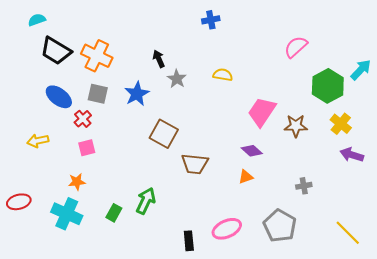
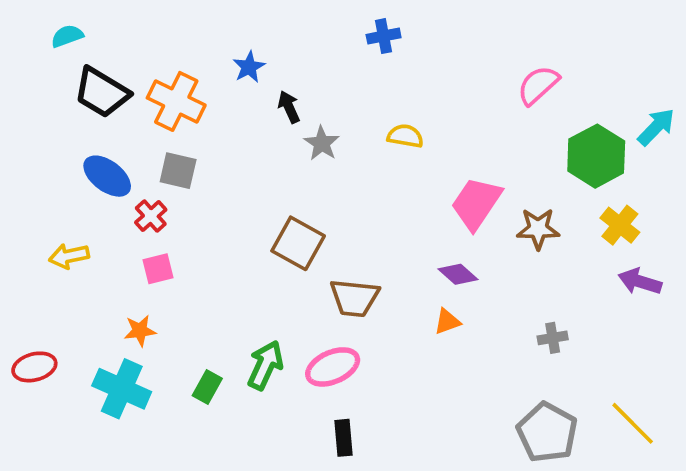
blue star: (137, 94) -> (249, 67), moved, size x0.7
gray pentagon: (280, 226) -> (547, 432), moved
pink ellipse: (227, 229) -> (333, 367), moved

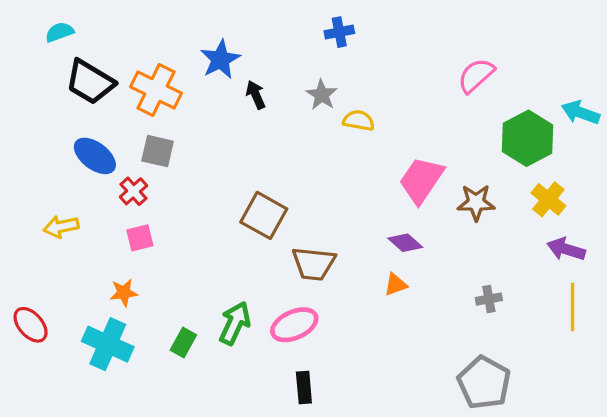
blue star: (249, 67) -> (220, 59), size x1.4
cyan arrow: (656, 127) -> (581, 112), turned -114
gray star: (322, 143) -> (322, 95), moved
red ellipse: (34, 367) -> (31, 325), turned 63
yellow line: (633, 423) -> (573, 307), moved, turned 45

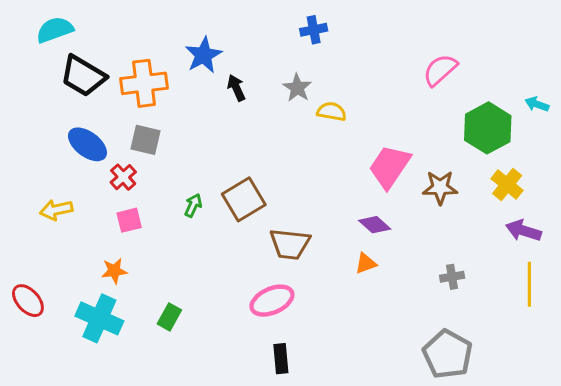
cyan semicircle: (60, 32) -> (55, 30), size x1.4
orange cross: (156, 90) -> (144, 83), turned -33
cyan arrow: (581, 112) -> (537, 104), size x0.7
brown square: (264, 215) -> (244, 199), turned 30
green arrow: (235, 323) -> (193, 205), moved, size x0.6

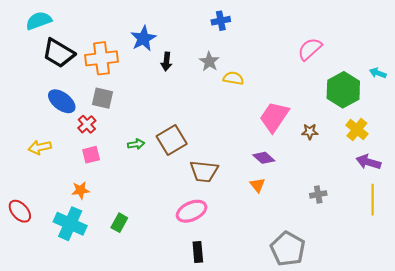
black arrow: (236, 88) -> (166, 61), turned -150
brown star: (440, 187) -> (310, 132), size x0.7
green arrow: (193, 205) -> (136, 144), turned 56
orange triangle: (366, 263) -> (257, 185), turned -49
gray pentagon: (448, 354) -> (288, 249), moved

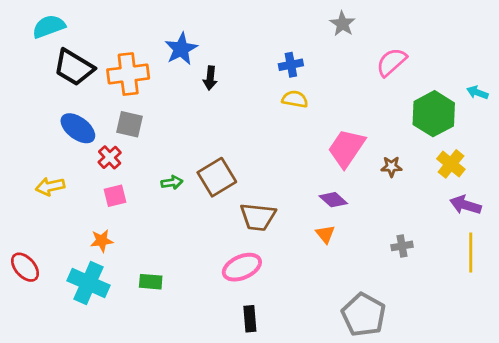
blue cross: (221, 21) -> (291, 65), moved
gray star: (209, 61) -> (342, 24), moved
green rectangle: (119, 223) -> (151, 282), turned 66

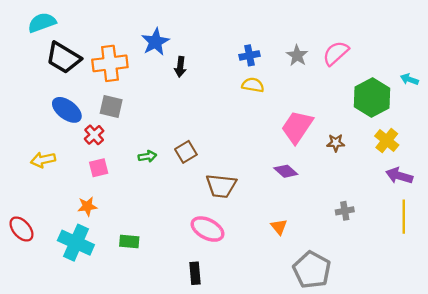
gray star: (342, 24) -> (297, 55), moved
brown square: (217, 177) -> (186, 152), size x0.7
orange triangle: (325, 234) -> (279, 227), moved
pink ellipse: (242, 267) -> (208, 229), turned 52
black rectangle: (250, 319) -> (195, 273), moved

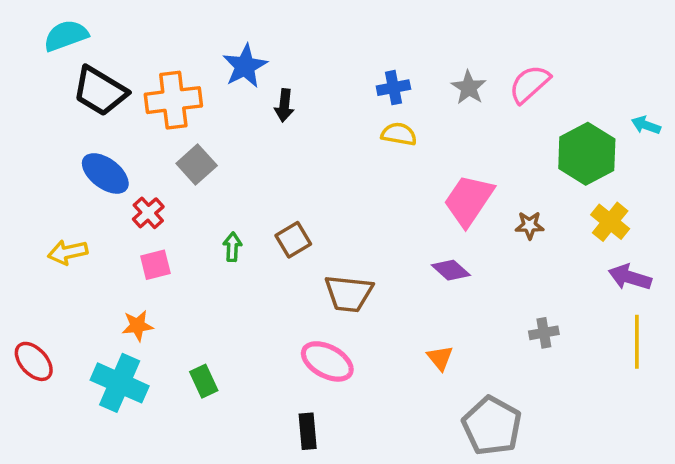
gray square: (111, 107) -> (197, 165), moved, turned 35
green arrow: (147, 156) -> (232, 247), turned -78
green rectangle: (129, 241) -> (204, 381), turned 60

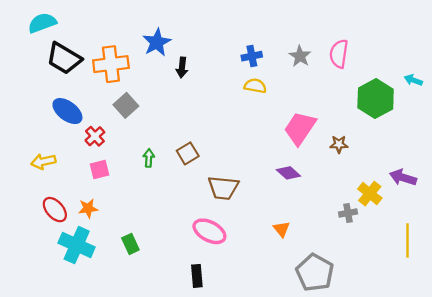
pink semicircle: (530, 84) -> (339, 54), turned -40
yellow cross: (610, 222) -> (370, 194), moved
yellow line: (637, 342) -> (408, 240), moved
red ellipse: (34, 361) -> (55, 210), moved

